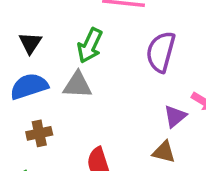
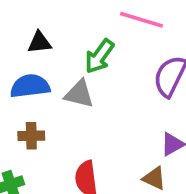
black triangle: (30, 43) -> (39, 42), turned 40

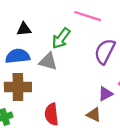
brown cross: (31, 136) -> (18, 87), size x1.6

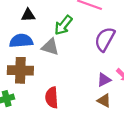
brown triangle: (94, 115) -> (104, 101), moved

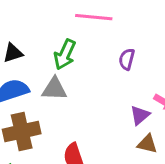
purple semicircle: (105, 39) -> (127, 59), size x0.6

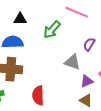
gray triangle: (54, 89) -> (72, 62), moved

